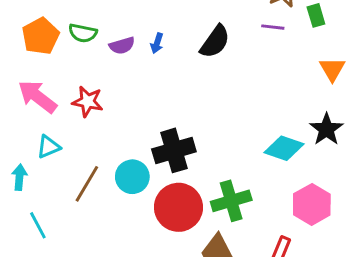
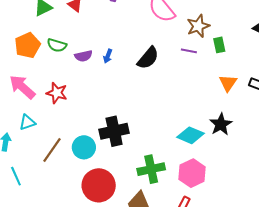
pink hexagon: (312, 204) -> (192, 173), moved
red circle: (178, 207) -> (99, 185), moved

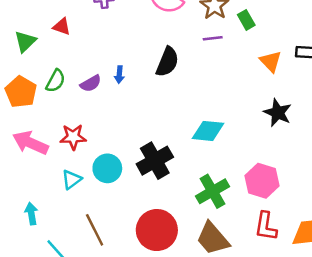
green semicircle: (57, 45) -> (56, 81), turned -60
cyan triangle: (27, 122) -> (72, 179), moved
cyan diamond: (190, 135) -> (208, 131), moved
cyan circle: (84, 147) -> (107, 168), moved
brown line: (52, 150) -> (95, 230), moved, turned -44

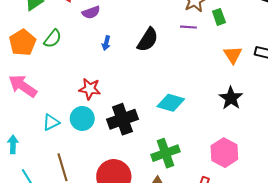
purple semicircle: (91, 84) -> (91, 12), moved
red star: (73, 137) -> (90, 89), moved
pink hexagon: (262, 181) -> (224, 153), moved

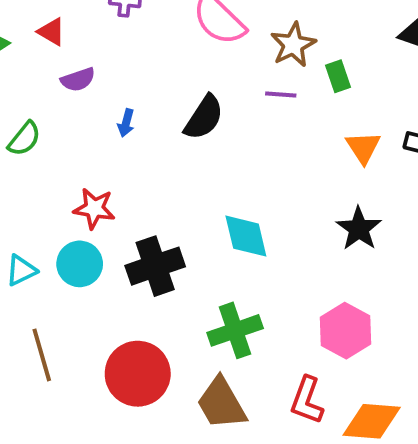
purple semicircle: (91, 12) -> (78, 80), moved
green semicircle: (53, 39) -> (24, 139), moved
cyan diamond: (171, 103) -> (246, 236), turned 60

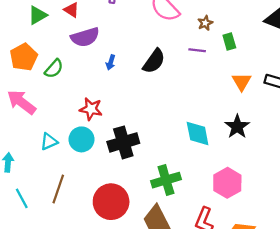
brown star: (293, 45) -> (205, 23), size x0.6
purple semicircle: (78, 80) -> (85, 37), size x1.5
cyan diamond: (246, 236) -> (198, 133), moved
brown line: (42, 355) -> (58, 189), turned 32

